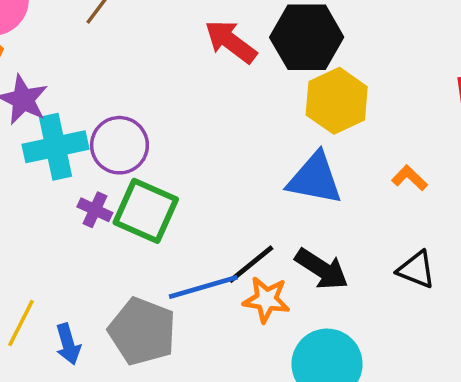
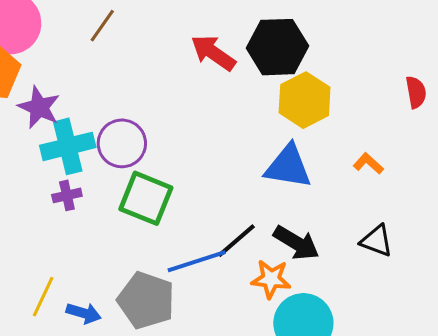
purple cross: (95, 210) -> (67, 195), moved, turned -36
orange star: (266, 300) -> (271, 279), moved
blue arrow: (68, 344) -> (84, 313), turned -56

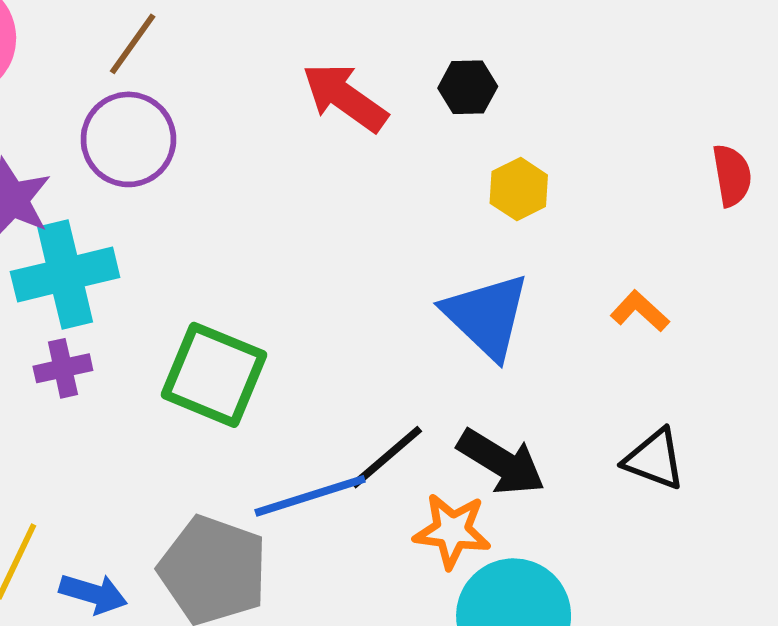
black hexagon: (278, 47) -> (468, 87), size x0.5
yellow hexagon: (305, 100) -> (519, 189), size x0.6
purple circle: (122, 143) -> (128, 139), moved
blue triangle: (288, 167) -> (486, 316), turned 34

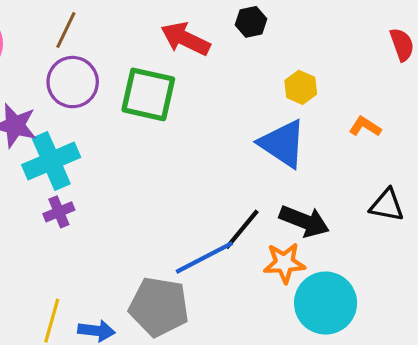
yellow hexagon: (519, 189) -> (301, 87), moved
green square: (214, 375) -> (148, 94), moved

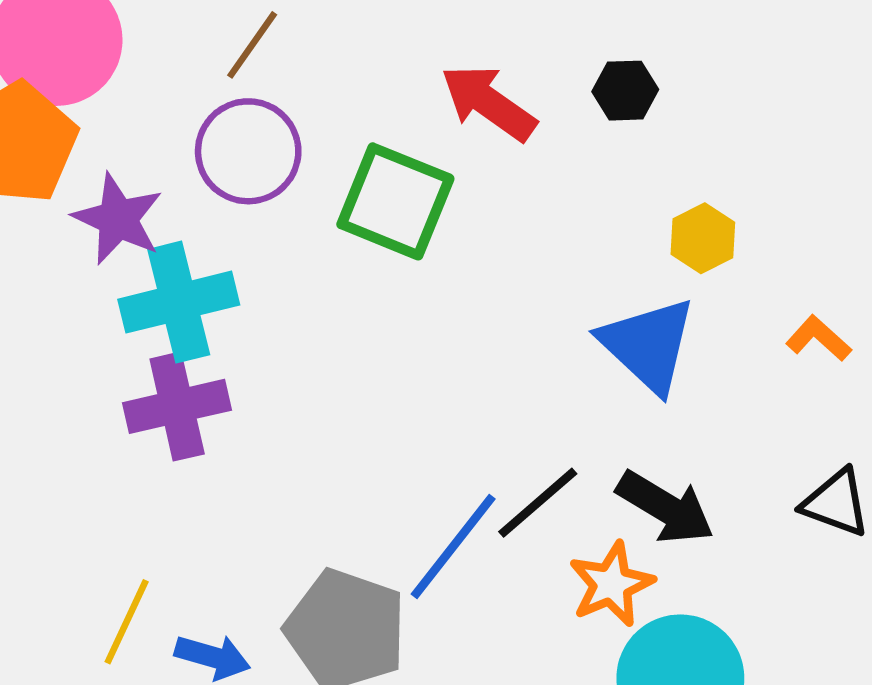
purple cross: (59, 212) -> (177, 406), size x1.6
blue line: (204, 257) -> (453, 546), turned -34
orange star: (284, 263) -> (611, 584), turned -30

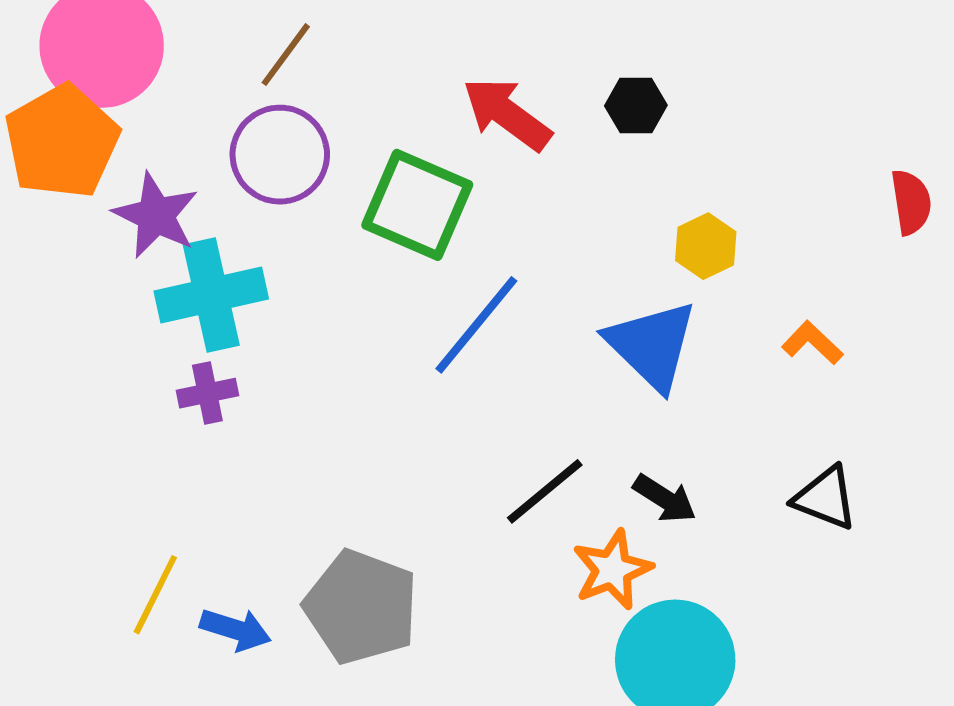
purple cross: (177, 406) -> (207, 393), size x0.6
black arrow: (665, 507) -> (665, 499), size x0.7
blue line: (453, 546) -> (476, 325), moved

